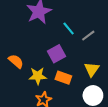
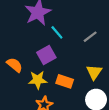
cyan line: (69, 28) -> (57, 32), moved
purple square: (57, 54) -> (46, 55), moved

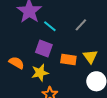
purple square: (46, 55) -> (44, 49), turned -30
orange rectangle: (65, 81) -> (68, 59), moved

